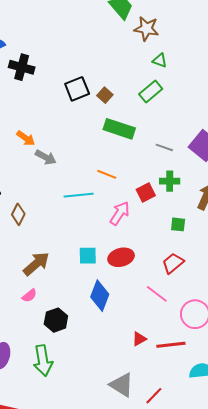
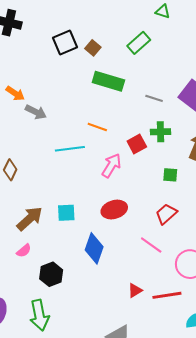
green triangle: (160, 60) -> (163, 11), moved
cyan square: (88, 256) -> (66, 213), moved

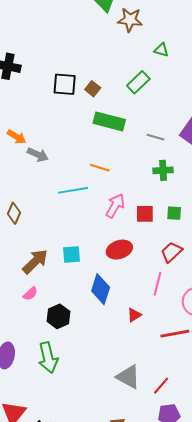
black square: (65, 42) -> (65, 84), turned 30
red square: (137, 144) -> (145, 214), moved, turned 30
pink line: (151, 245) -> (157, 284), turned 70
red triangle: (135, 290) -> (134, 315), moved

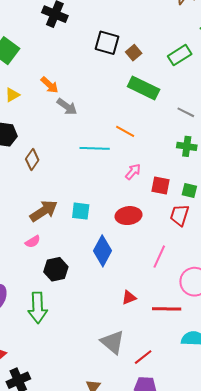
pink arrow: (115, 206) -> (133, 172), size x0.7
red trapezoid: (171, 252) -> (180, 215), moved, turned -40
red triangle: (134, 315) -> (129, 298), moved

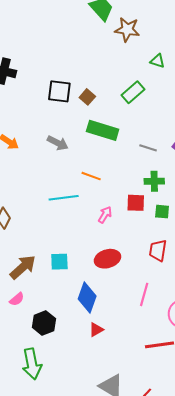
gray arrow: (67, 107) -> (58, 143), moved
red square: (160, 186) -> (136, 203), moved
green square: (189, 190) -> (162, 212), moved
red triangle: (129, 298) -> (96, 330), moved

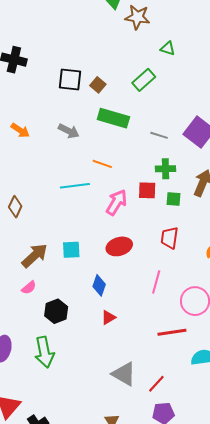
pink arrow: (105, 215) -> (116, 202), size x1.5
blue diamond: (87, 298) -> (99, 285), size x0.7

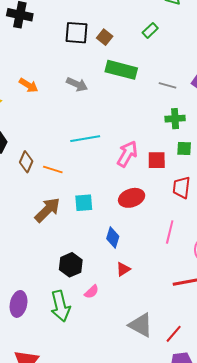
green rectangle: (144, 80) -> (150, 30), size x0.7
orange line: (102, 164) -> (53, 169), moved
red square: (147, 190) -> (157, 160), moved
pink semicircle: (29, 288) -> (91, 292), moved

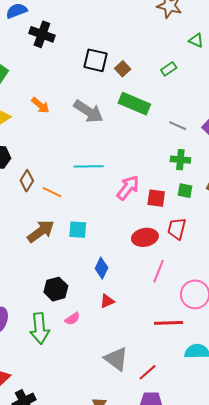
gray arrow: (77, 84) -> (88, 111), size x1.4
red ellipse: (132, 198) -> (145, 237), moved

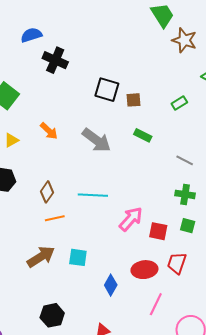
brown square: (123, 69) -> (133, 100), turned 35
green rectangle: (134, 104) -> (143, 135), size x0.6
brown diamond: (27, 181) -> (47, 192), moved
orange line: (52, 192) -> (55, 218), turned -42
blue diamond: (101, 268) -> (111, 285), moved

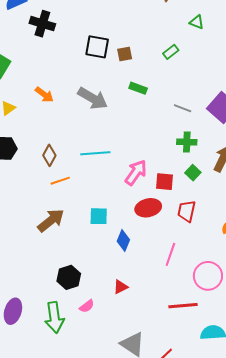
green square: (188, 226) -> (193, 173), turned 35
cyan square: (78, 257) -> (99, 216), moved
red ellipse: (144, 270) -> (148, 208), moved

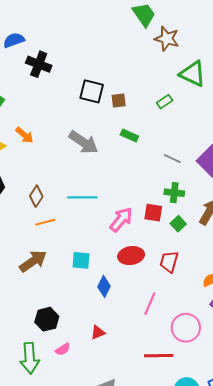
green triangle: (197, 22) -> (193, 74), size x1.8
orange arrow: (44, 95) -> (24, 135), moved
red square: (164, 182) -> (153, 213), moved

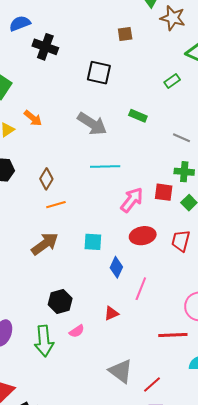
brown square: (119, 100) -> (125, 34), moved
cyan line: (82, 197) -> (105, 167), moved
pink line: (150, 304) -> (141, 289), moved

